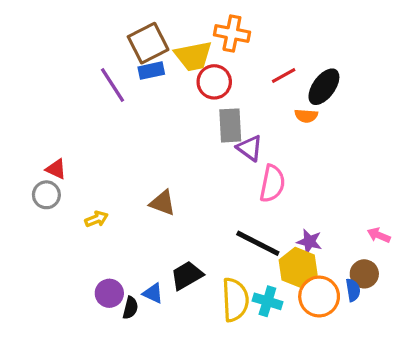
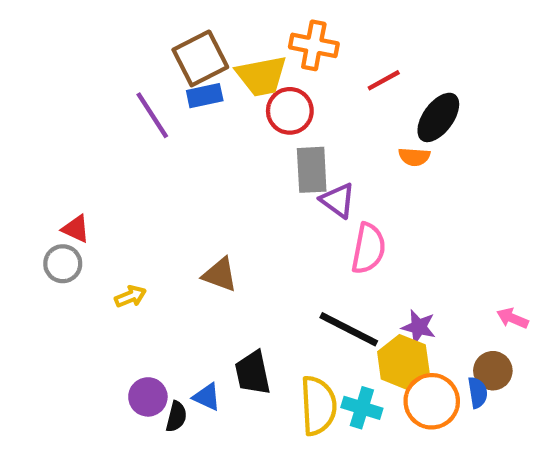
red line: (284, 75) -> (384, 80), moved
black trapezoid: (187, 276) -> (253, 373), turned -72

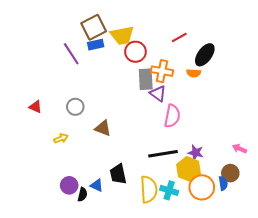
orange cross: (314, 45) -> (162, 71), moved
gray circle: (63, 264) -> (75, 107), moved
black line: (349, 329) -> (163, 154), turned -36

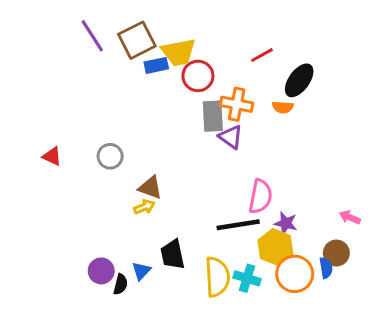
blue rectangle: (96, 45) -> (156, 65), moved
purple line: (71, 54) -> (92, 36), moved
pink semicircle: (172, 116) -> (260, 196), moved
yellow arrow: (61, 138) -> (144, 207), moved
blue triangle: (97, 185) -> (141, 271), turned 48

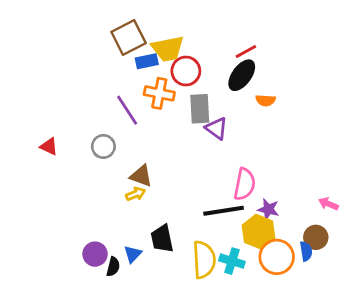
purple line: (92, 36) -> (127, 110), moved
black ellipse: (299, 80) -> (242, 75), moved
orange cross: (237, 104) -> (159, 93), moved

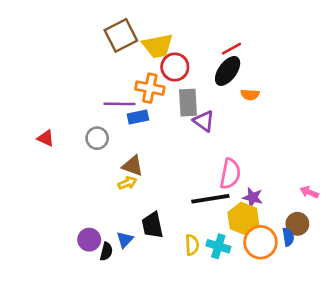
blue rectangle: (147, 61) -> (138, 117), moved
purple line: (127, 110) -> (119, 104), turned -56
yellow semicircle: (204, 260) -> (192, 245), size x0.6

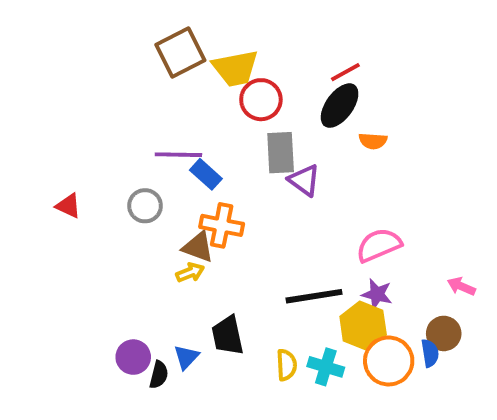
orange cross: (150, 88) -> (222, 225), moved
blue rectangle: (138, 117) -> (206, 174), turned 54
pink semicircle: (230, 174) -> (379, 245), moved, turned -124

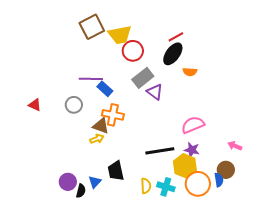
gray rectangle: (281, 153) -> (143, 78), turned 55

